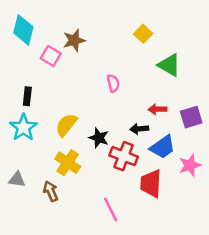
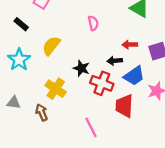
black rectangle: (27, 96) -> (21, 24), moved, turned -56
yellow semicircle: (66, 125) -> (51, 46), moved

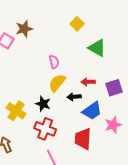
yellow semicircle: (51, 46) -> (57, 83), moved
red cross: (102, 83) -> (45, 129), moved
yellow cross: (56, 89) -> (16, 111), moved

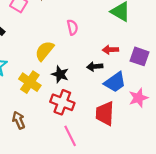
yellow semicircle: (57, 83) -> (44, 51), moved
purple square: (114, 88) -> (140, 56), turned 36

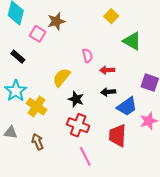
red arrow: (110, 50) -> (107, 70), moved
yellow cross: (30, 82) -> (37, 106), moved

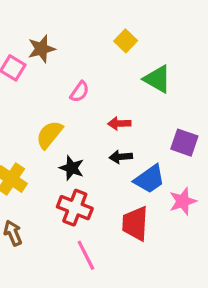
pink semicircle: (87, 56) -> (80, 92), moved, turned 48

